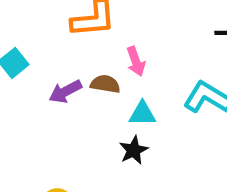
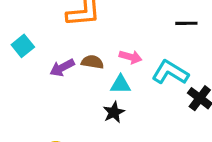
pink arrow: (136, 61) -> (130, 57), moved, turned -55

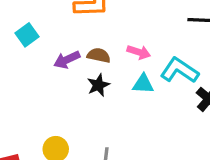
cyan triangle: (121, 84) -> (143, 84), moved
black star: (114, 112) -> (98, 85), moved

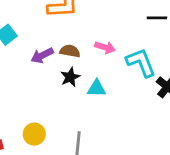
cyan L-shape: (179, 70) -> (141, 62), turned 36
cyan triangle: (143, 84) -> (97, 88), moved

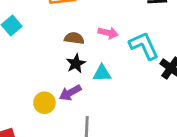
purple arrow: (42, 55) -> (70, 93), moved
yellow circle: (34, 134) -> (44, 103), moved

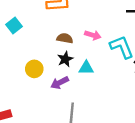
yellow circle: (44, 103) -> (34, 69), moved

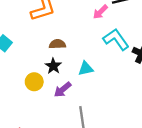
pink arrow: (93, 35) -> (100, 12), moved, turned 133
black star: (65, 59) -> (53, 66), moved

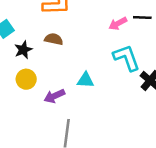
brown semicircle: (57, 44) -> (54, 39), moved
black star: (53, 66) -> (23, 50), moved

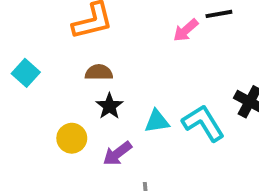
black star: (23, 50) -> (109, 106), moved
cyan L-shape: (127, 58) -> (203, 123), moved

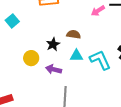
brown semicircle: (99, 72) -> (74, 34), moved
purple arrow: (117, 154) -> (54, 69), turned 42

